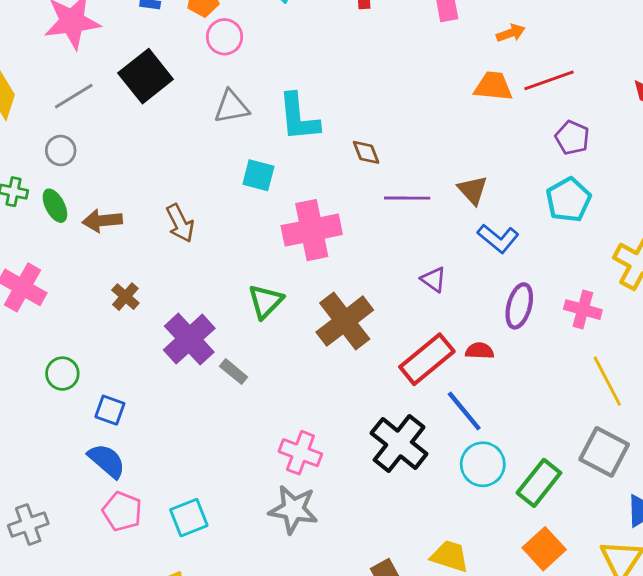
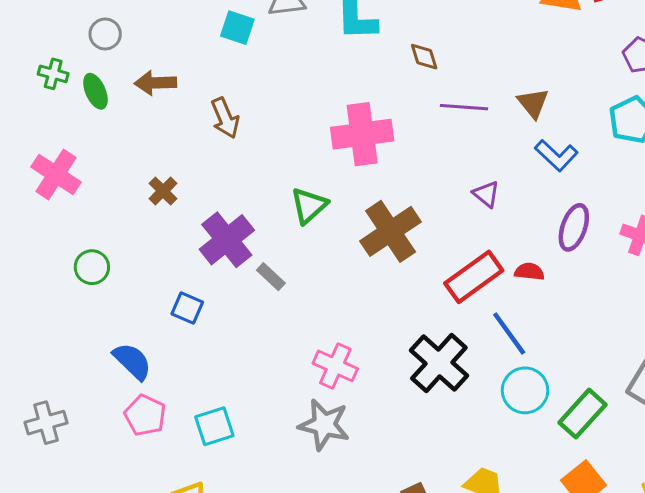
cyan square: (258, 175) -> (237, 28), moved
brown arrow: (102, 221) -> (155, 83), moved
blue square: (110, 410) -> (187, 308), moved

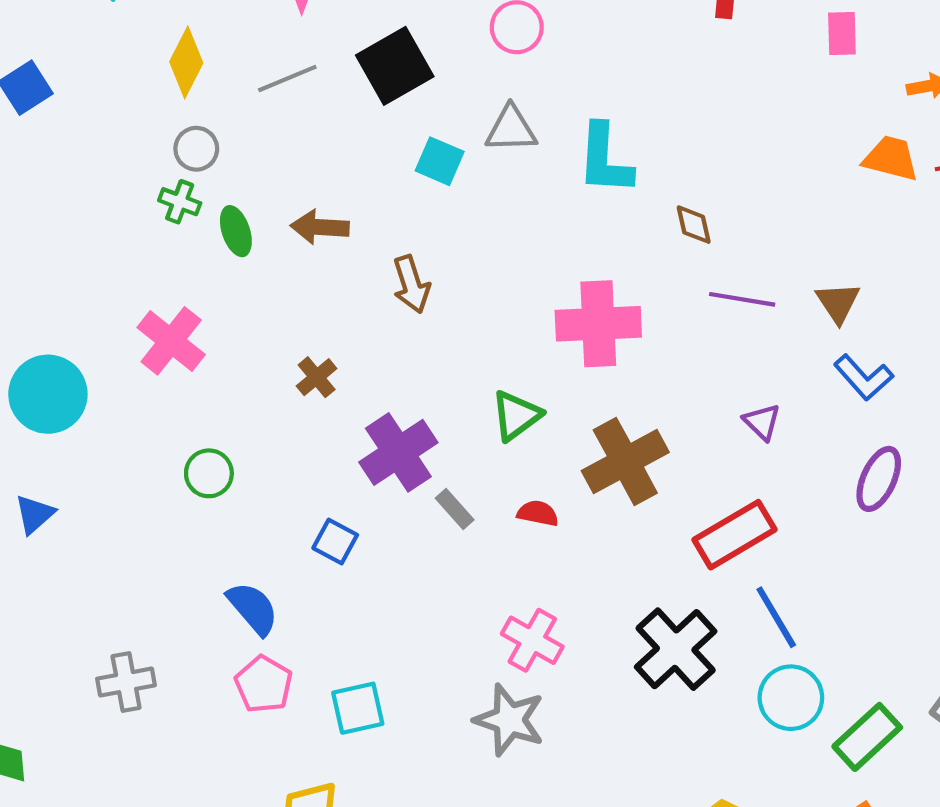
gray circle: (105, 34) -> (196, 149), moved
red semicircle: (529, 272) -> (538, 513), moved

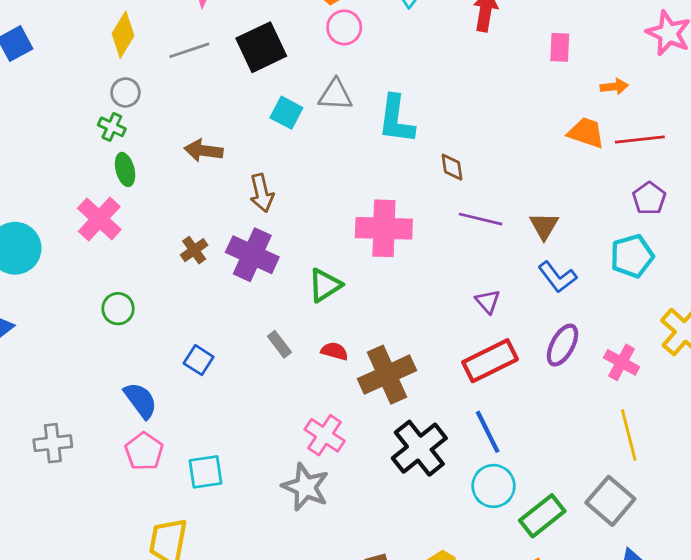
green ellipse: (236, 231) -> (125, 170), moved
purple cross: (398, 452) -> (252, 255), moved, turned -36
brown cross: (625, 462) -> (387, 375), moved
red rectangle: (735, 535) -> (490, 361), moved

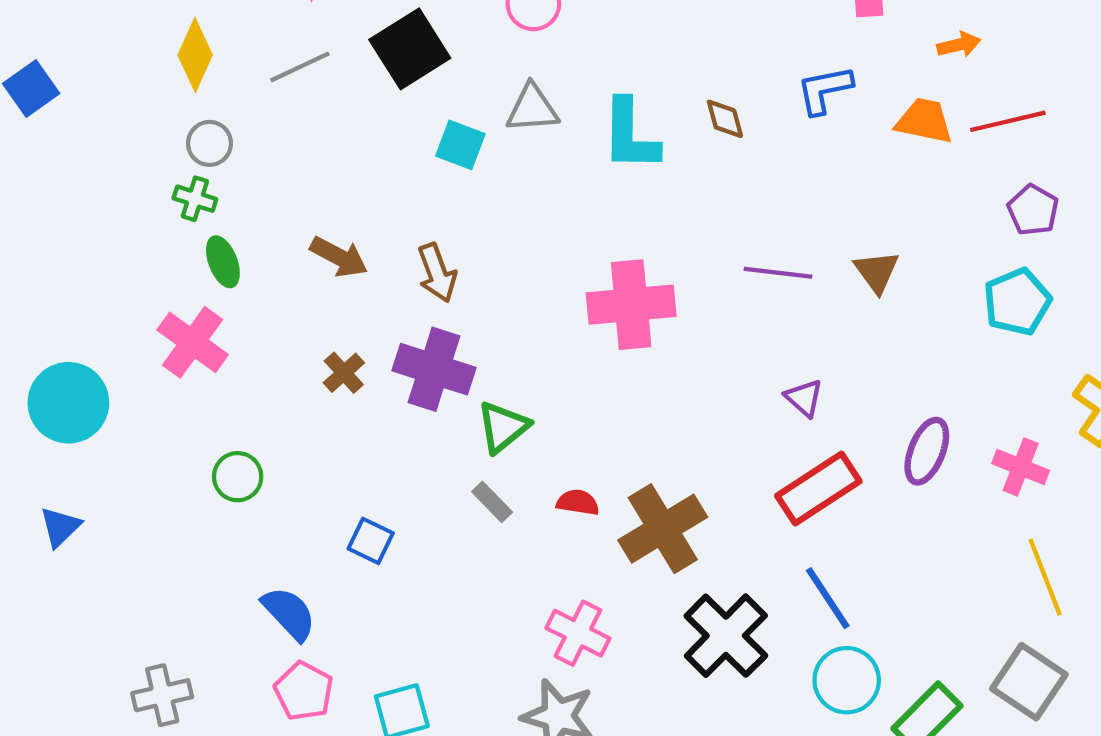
brown arrow: (204, 151) -> (339, 257), moved, turned -153
brown diamond: (452, 167) -> (725, 119), moved
blue L-shape: (557, 277) -> (824, 90), moved, turned 123
green triangle: (325, 285) -> (503, 427), moved

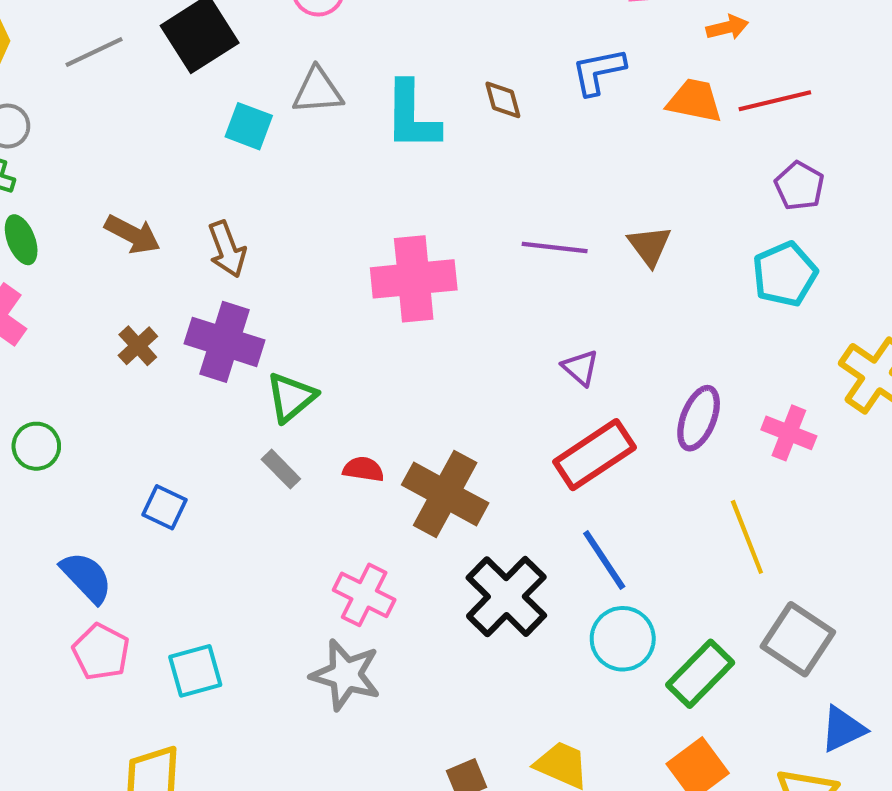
brown cross: (663, 529) -> (445, 494), turned -30
yellow line: (1045, 577) -> (747, 537), moved

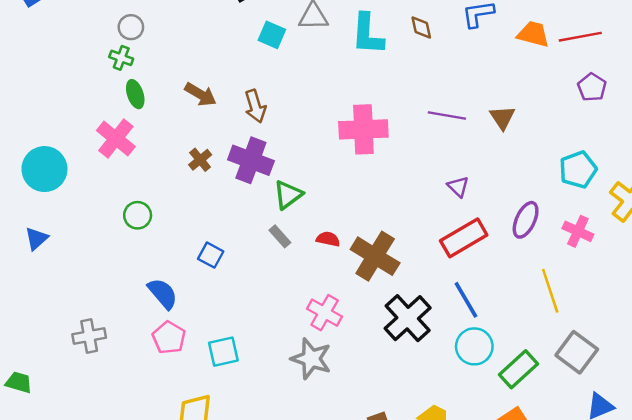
cyan pentagon: (785, 274) -> (578, 170), moved

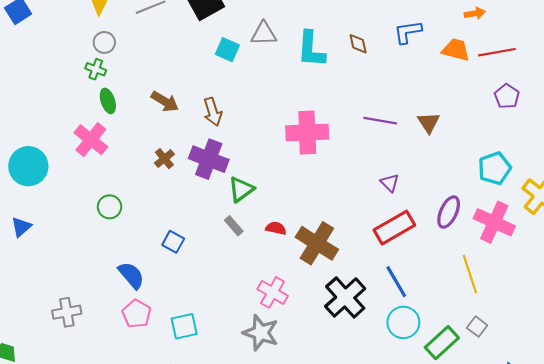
pink cross: (578, 231) -> (494, 222), size x1.5
gray square: (577, 352) -> (477, 327), moved, size x0.6

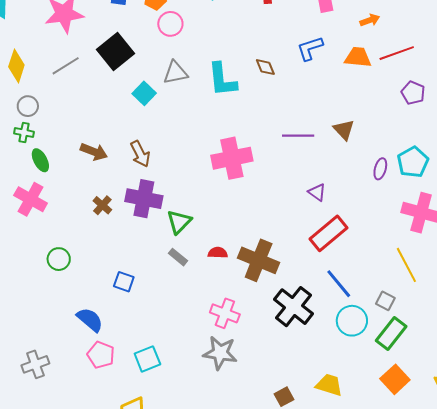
cyan square: (227, 50) -> (144, 93), turned 30
purple ellipse: (449, 212) -> (380, 169), moved, size x0.7
gray square: (477, 327) -> (385, 301), moved

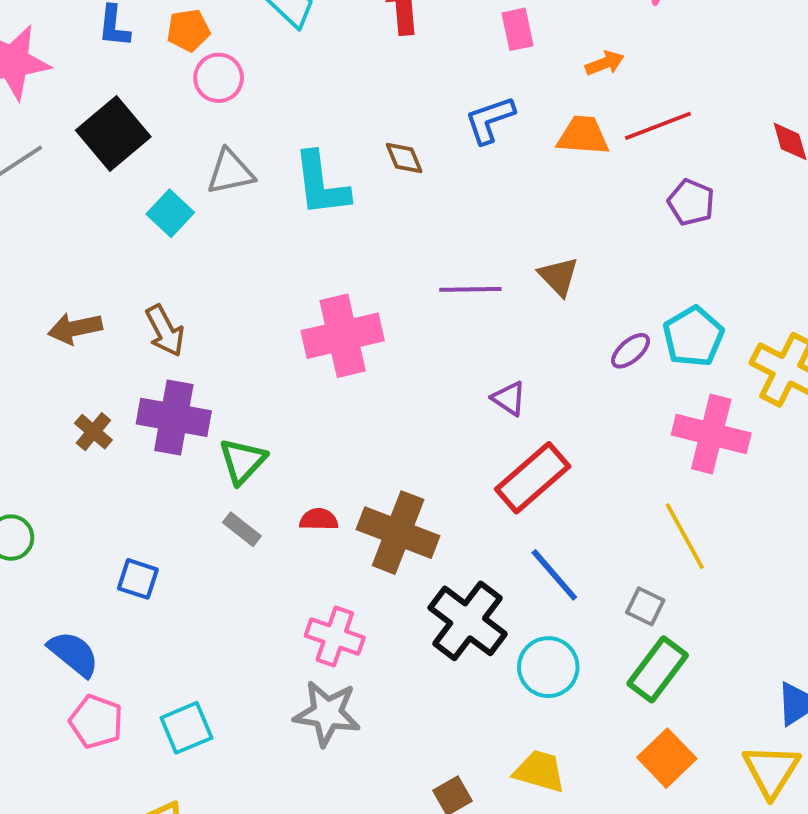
brown arrow: (94, 152) -> (75, 328), turned 148
purple ellipse: (380, 169) -> (631, 351), turned 35
cyan circle: (352, 321) -> (548, 667), moved

